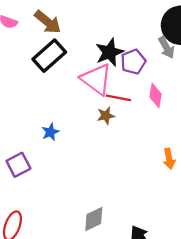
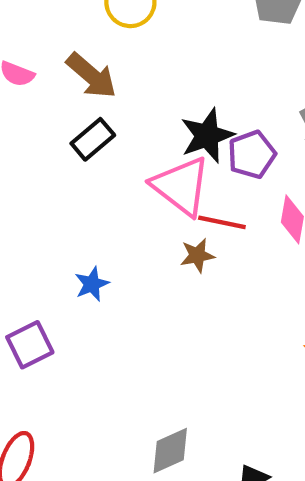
black rectangle: (49, 56) -> (93, 139), size x0.7

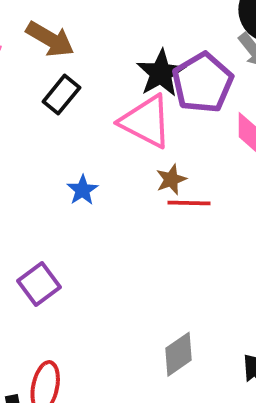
purple pentagon: (252, 155) -> (203, 83), size x1.4
red line: (222, 222) -> (189, 203), moved
blue star: (92, 284) -> (82, 190), moved

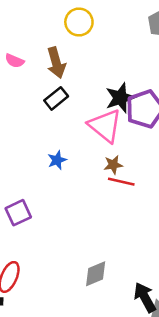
brown arrow: (50, 39) -> (56, 63), turned 32

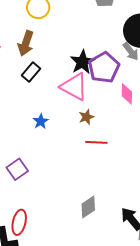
brown arrow: (56, 63) -> (26, 43), turned 45
red line: (121, 182) -> (96, 142), moved

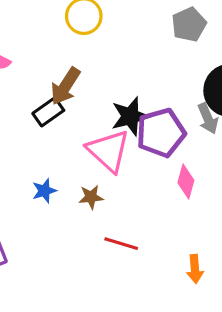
brown arrow: (26, 43) -> (65, 86), moved
brown star: (86, 117) -> (91, 197), moved

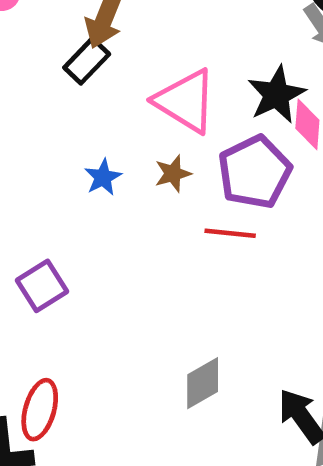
black star: (130, 116) -> (276, 95), moved
purple pentagon: (161, 133) -> (255, 172), moved

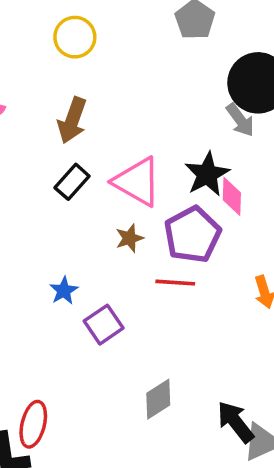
black rectangle: (87, 61) -> (72, 182), moved
blue star: (103, 177) -> (64, 291), moved
purple square: (42, 286) -> (104, 325), moved

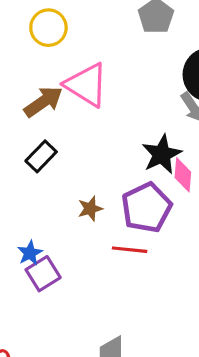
brown arrow: (72, 120) -> (43, 102), turned -147
pink triangle: (137, 182) -> (86, 85), moved
purple square: (104, 325) -> (43, 274), moved

